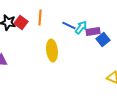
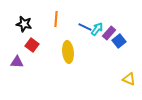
red square: (21, 22) -> (32, 45), moved
purple rectangle: (93, 31) -> (109, 33), turned -40

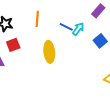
purple rectangle: (109, 33) -> (98, 11), moved
red square: (32, 45) -> (13, 45), turned 32

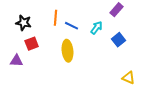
blue line: (66, 27) -> (72, 26), moved

